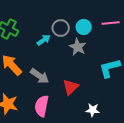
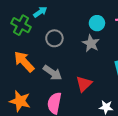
gray circle: (61, 28) -> (54, 38), moved
cyan arrow: (44, 40) -> (40, 12), moved

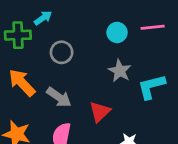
green cross: (21, 25) -> (18, 35), turned -30
gray star: (91, 43) -> (120, 71), moved

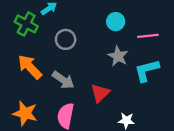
pink line: (153, 27) -> (148, 36), moved
green cross: (18, 35) -> (26, 24), turned 30

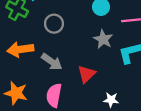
orange arrow: (30, 67) -> (20, 49), turned -55

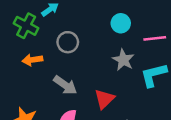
orange arrow: (20, 49) -> (32, 60), moved, size x0.7

